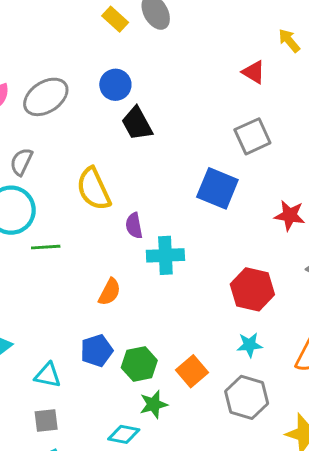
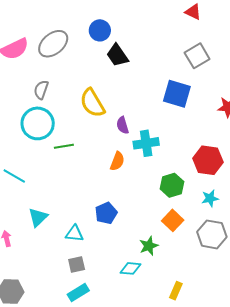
orange semicircle: (110, 292) -> (117, 161), moved
green hexagon: (139, 364) -> (172, 185), moved

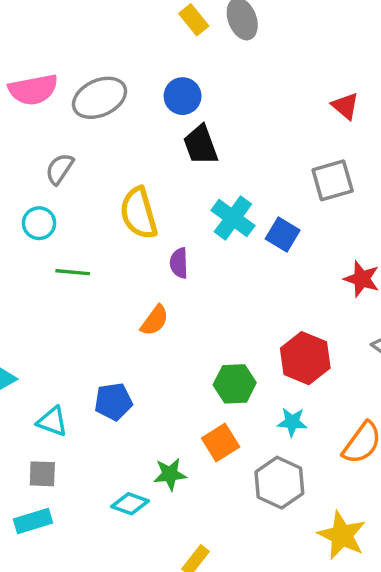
blue square: (177, 94) -> (283, 235), size x0.7
cyan circle: (38, 123) -> (39, 223), size x0.6
cyan cross: (146, 143) -> (233, 218), moved, turned 30

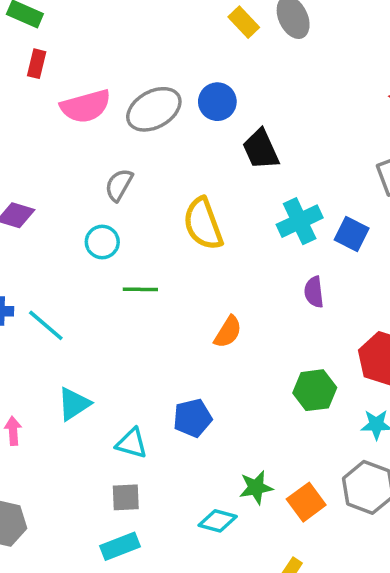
blue circle: (183, 96) -> (217, 102), moved
cyan cross: (233, 218) -> (300, 221), turned 33
purple semicircle: (179, 263) -> (314, 292), moved
orange square: (221, 443) -> (306, 502), moved

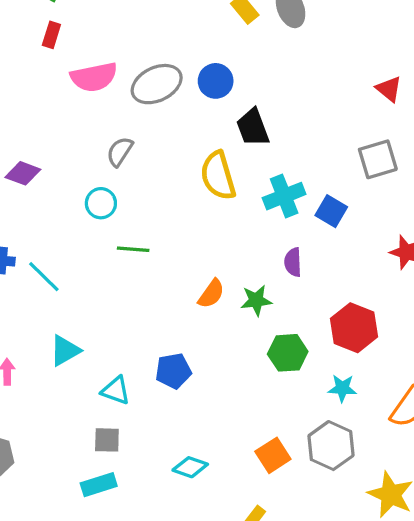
yellow semicircle: (203, 224) -> (218, 176), moved
green star: (256, 488) -> (256, 300), moved

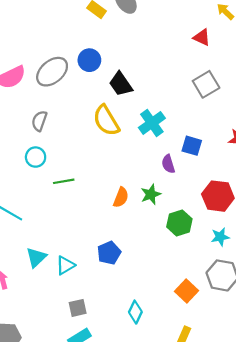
blue square: (331, 211) -> (192, 146), moved
cyan triangle: (116, 390) -> (65, 265), moved, turned -36
cyan diamond: (190, 467) -> (135, 312), turned -70

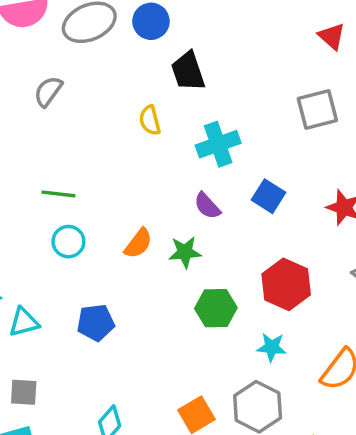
yellow semicircle: (106, 121) -> (150, 120), size x0.6
cyan circle: (36, 157) -> (68, 242), moved
purple semicircle: (168, 164) -> (207, 206), moved, turned -42

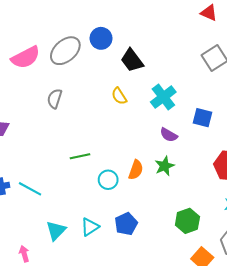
cyan circle: (68, 242) -> (108, 180), moved
green hexagon: (216, 308) -> (187, 221), moved
cyan triangle: (24, 322) -> (90, 227), moved

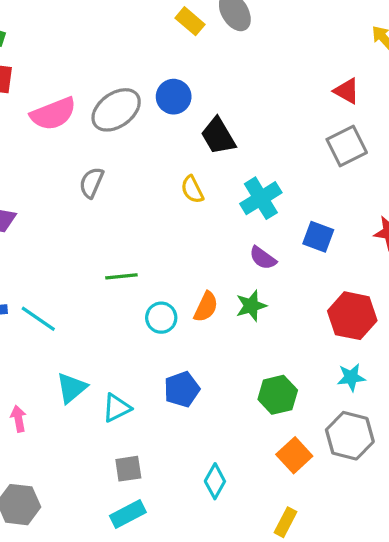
red triangle: (209, 13) -> (347, 91), moved
cyan triangle: (90, 227) -> (117, 408), moved

